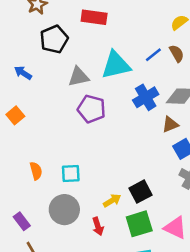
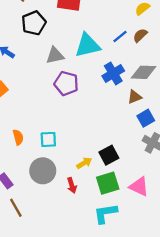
brown semicircle: (177, 53) -> (140, 35), turned -104

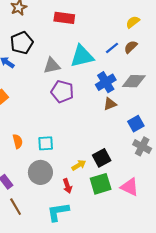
black pentagon: (34, 23) -> (22, 43), moved
brown triangle: (135, 97) -> (110, 104), moved
cyan L-shape: (105, 213) -> (58, 212), moved

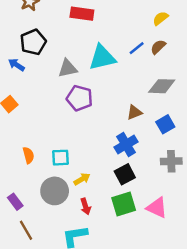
blue cross: (106, 82) -> (126, 145), moved
blue square: (136, 124) -> (165, 124), moved
gray cross: (142, 146) -> (171, 161), turned -30
yellow arrow: (79, 165) -> (82, 179), moved

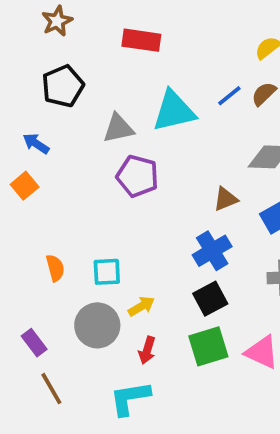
blue arrow: (16, 65) -> (36, 144), moved
red arrow: (86, 206) -> (147, 350), turned 35

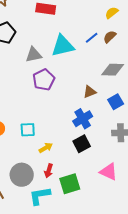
purple pentagon: (137, 176) -> (44, 80), turned 30
gray circle: (97, 325) -> (22, 175), moved
green square: (208, 346) -> (70, 184), moved

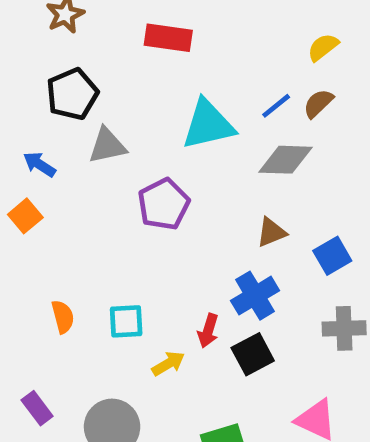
gray triangle: (34, 55) -> (107, 146), moved
gray diamond: (113, 70) -> (285, 160), moved
red arrow: (49, 171) -> (208, 331), moved

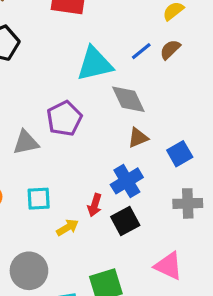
gray triangle: (107, 146) -> (26, 142), moved
gray diamond: (285, 160) -> (128, 99), moved, turned 63

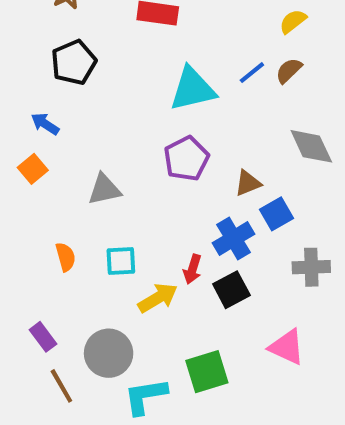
gray diamond: (128, 99) -> (311, 146), moved
purple pentagon: (64, 118) -> (186, 159), moved
blue square: (180, 154) -> (277, 214), moved
yellow arrow: (67, 227) -> (158, 298), size x1.4

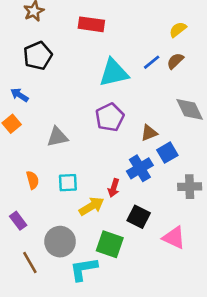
black square: (231, 290) -> (139, 217), moved, turned -35
purple rectangle: (43, 337) -> (18, 221), moved
green square: (207, 372) -> (110, 244), moved, turned 36

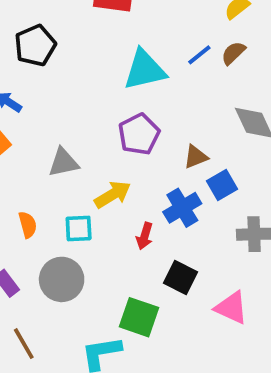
yellow arrow: (91, 206) -> (113, 195), moved
gray circle: (60, 242) -> (62, 279), moved

